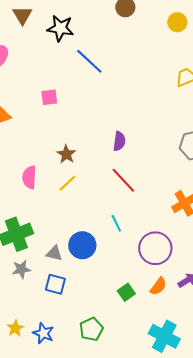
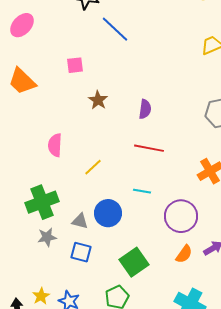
brown star: (66, 154) -> (98, 100), moved
red line: (123, 180) -> (149, 148), turned -36
yellow line: (67, 183) -> (93, 167), moved
cyan line: (116, 223) -> (142, 191), turned -54
green square: (126, 292) -> (134, 262), moved, size x1.6

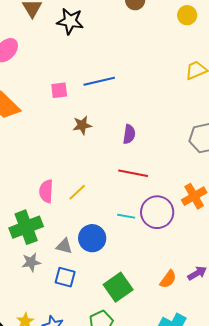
blue line: (115, 29) -> (99, 81), moved, turned -56
brown star: (98, 100) -> (82, 125), turned 30
pink semicircle: (55, 145) -> (46, 191), moved
purple circle: (181, 216) -> (157, 212), moved

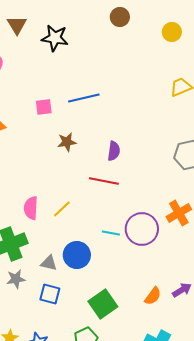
red line: (133, 173) -> (104, 181), moved

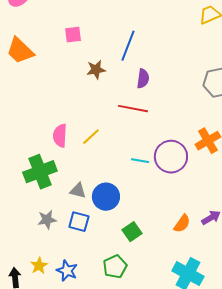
blue line: (84, 98) -> (128, 46), moved, turned -56
blue circle: (77, 255) -> (106, 197), moved
gray star: (16, 279) -> (47, 220), moved
green square: (103, 304) -> (132, 232), size x0.7

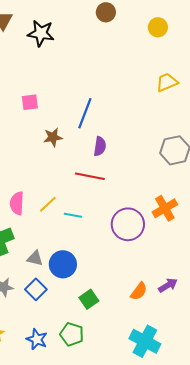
cyan line: (140, 161) -> (73, 215), moved
blue square: (79, 222) -> (36, 289), turned 30
green pentagon: (115, 267) -> (72, 334), turned -30
blue star: (67, 271) -> (37, 339), moved

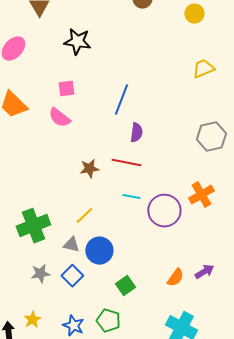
black star: (41, 33) -> (77, 42), moved
brown star: (53, 137) -> (89, 169), moved
pink semicircle: (17, 203) -> (59, 118), moved, turned -55
yellow line: (48, 204) -> (84, 216), moved
cyan line: (73, 215) -> (131, 197), moved

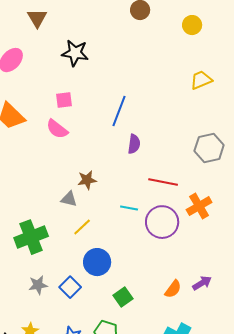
red line: (126, 163) -> (163, 182), moved
gray triangle: (71, 245) -> (69, 199), moved

